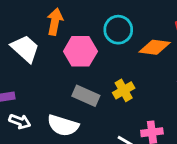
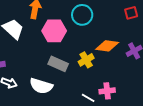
orange diamond: (155, 47) -> (107, 46), moved

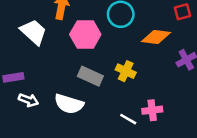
orange diamond: (107, 46) -> (156, 37), moved
yellow cross: (86, 60) -> (126, 71), turned -35

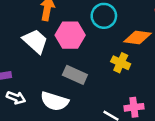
white trapezoid: (34, 32) -> (35, 41), moved
yellow cross: (126, 71) -> (121, 63), moved

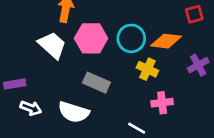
cyan circle: (104, 16) -> (131, 38), moved
pink cross: (134, 107) -> (162, 103), moved

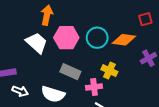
yellow cross: (147, 69) -> (109, 71), moved
pink cross: (162, 103) -> (94, 87), moved

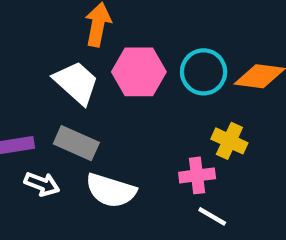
gray rectangle: (70, 72) -> (76, 143), moved

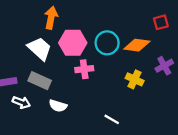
yellow cross: (229, 141) -> (135, 79), moved
pink cross: (197, 175) -> (84, 69), moved
white semicircle: (111, 190) -> (58, 106), size x0.7

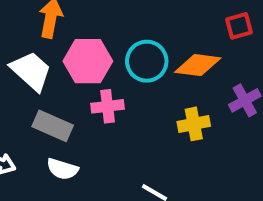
yellow cross: (135, 79) -> (194, 124), turned -36
gray rectangle: (40, 81) -> (53, 126), moved

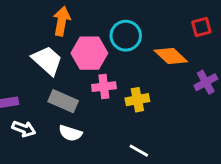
cyan circle: (147, 61) -> (126, 36), moved
orange diamond: (198, 65) -> (171, 56), turned 36
yellow cross: (194, 124) -> (137, 100), moved

